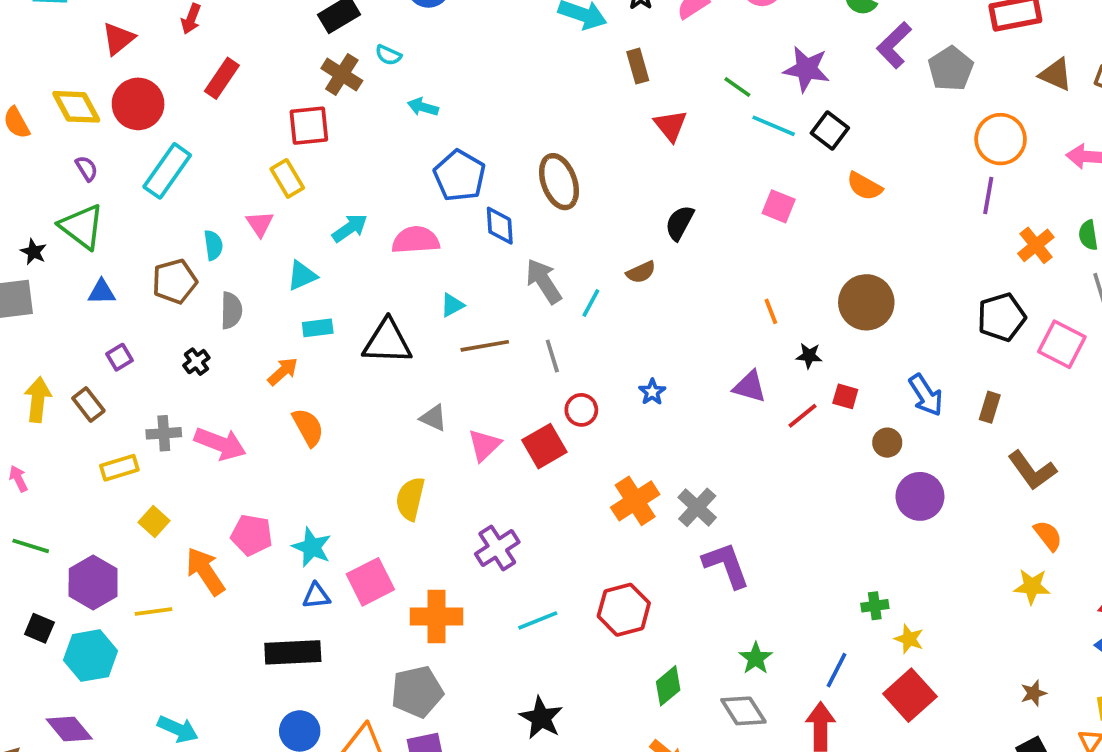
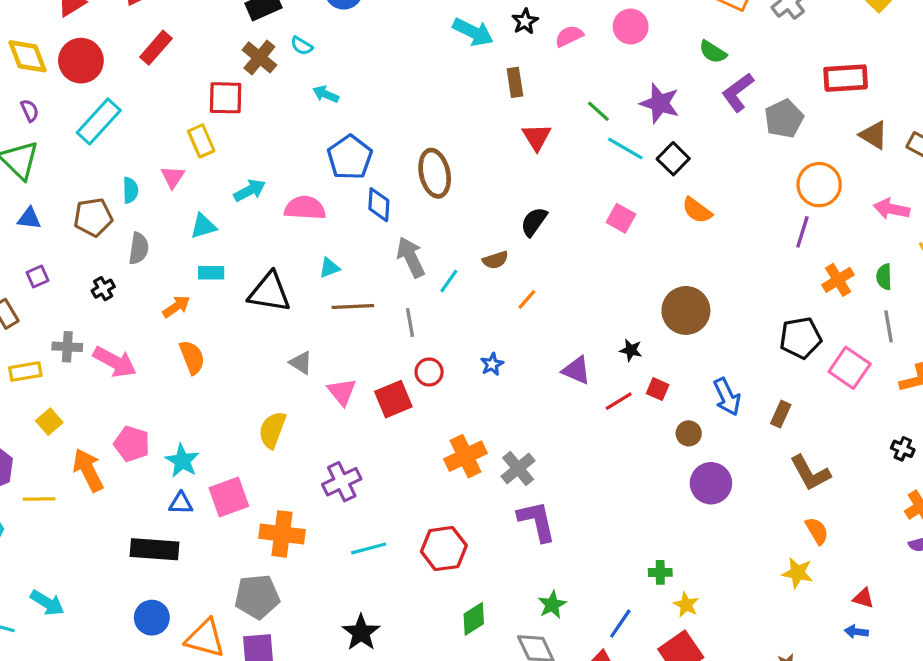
orange line: (771, 311) -> (527, 299), moved, turned 55
pink triangle: (484, 445) -> (342, 392), turned -32

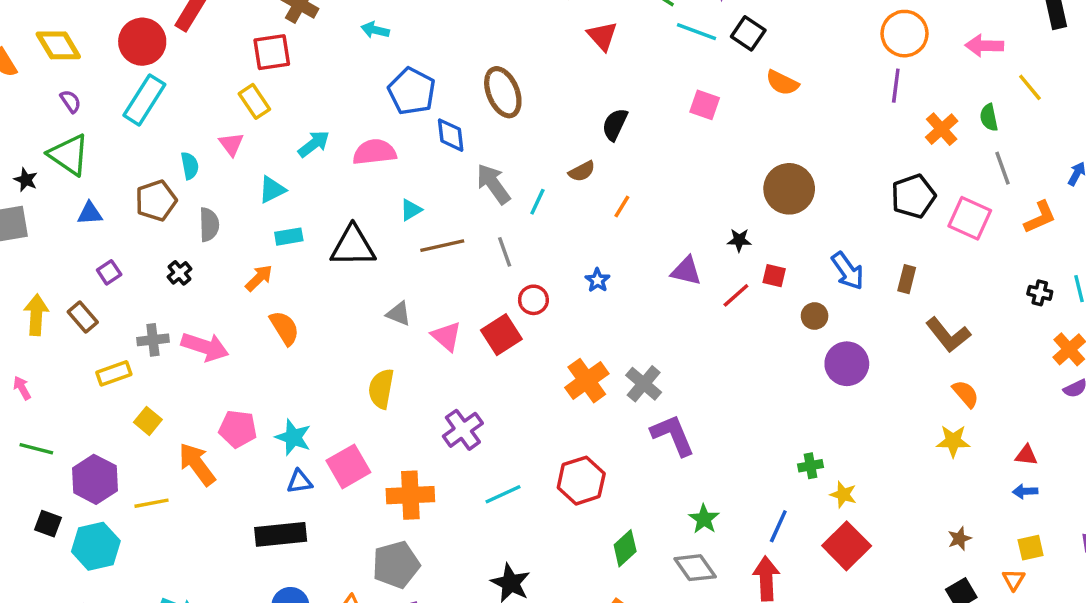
red circle: (81, 61) -> (142, 42), moved

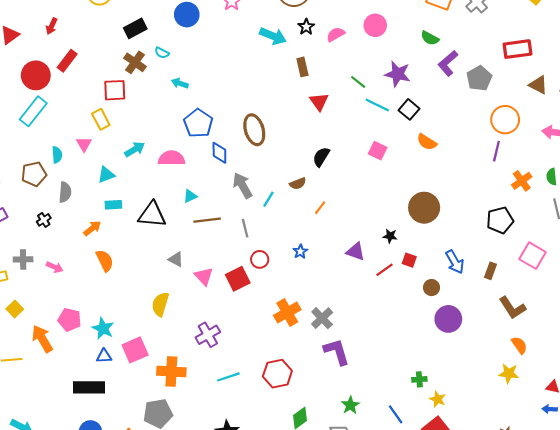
pink square: (970, 218) -> (533, 256), moved
pink arrow: (205, 347) -> (55, 267), size x0.6
blue line: (778, 526) -> (396, 414), turned -66

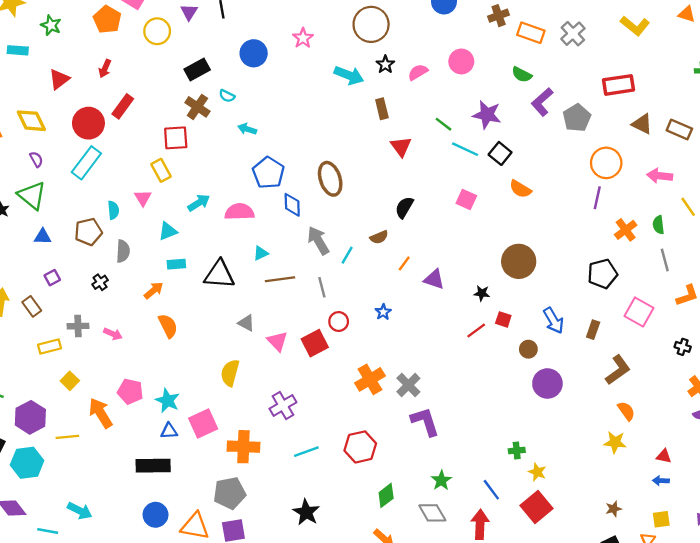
purple triangle: (355, 252) -> (434, 279), moved
brown L-shape: (512, 308) -> (618, 370), turned -92

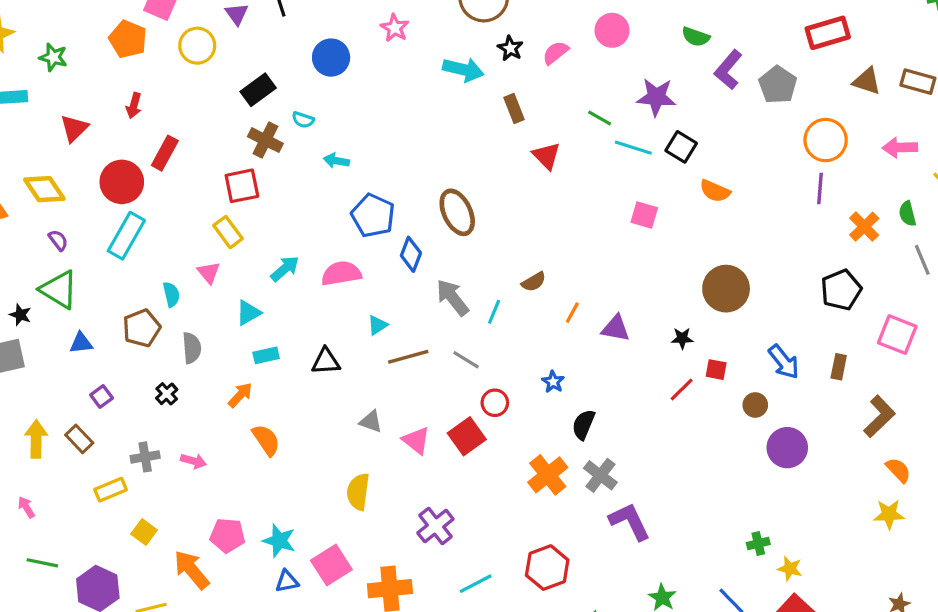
blue diamond: (292, 205) -> (411, 254), turned 30
black semicircle: (404, 207) -> (584, 425), moved
black triangle: (219, 274) -> (326, 361), size x0.7
gray line: (322, 287) -> (466, 360), turned -36

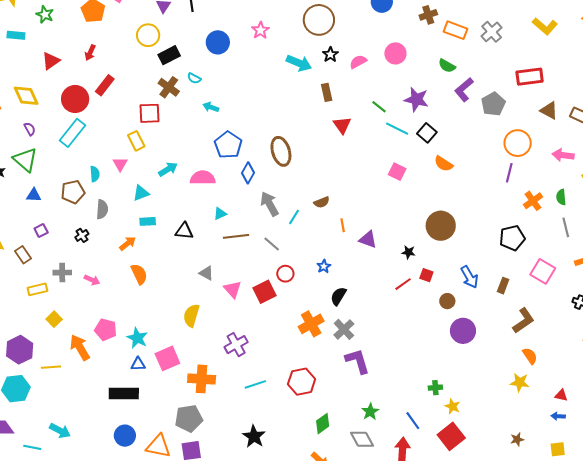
yellow circle: (197, 46) -> (148, 35), moved
orange line: (572, 313) -> (343, 225), turned -48

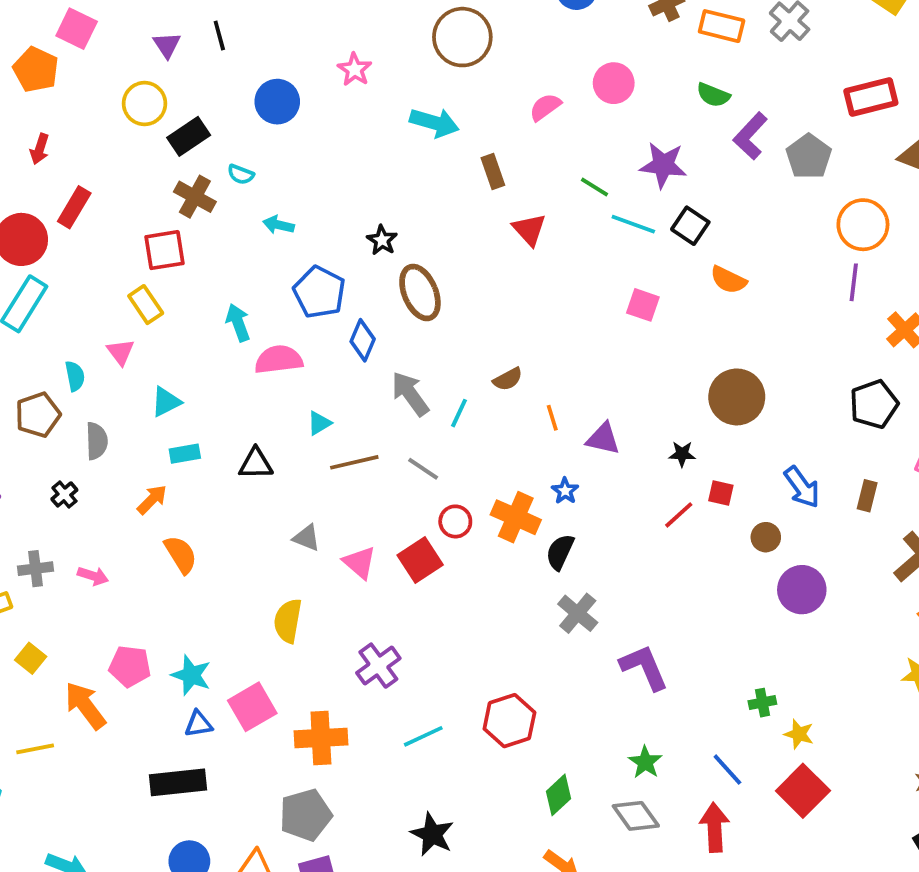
black star: (330, 55) -> (382, 240), moved
cyan arrow: (168, 169) -> (238, 323), moved, turned -72
blue star: (324, 266) -> (565, 491), moved
orange cross: (311, 324) -> (516, 517), moved, turned -30
purple L-shape: (357, 361) -> (644, 667), moved

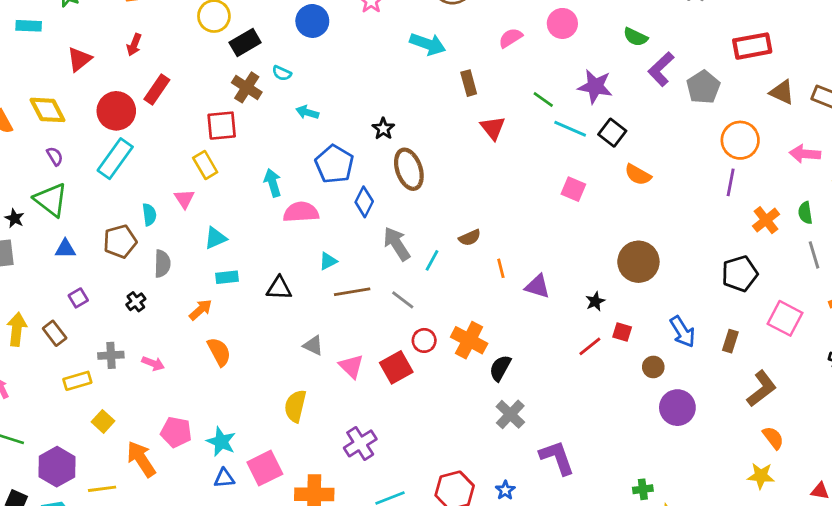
black star: (682, 454) -> (595, 301), turned -30
blue star: (565, 491) -> (505, 490), moved

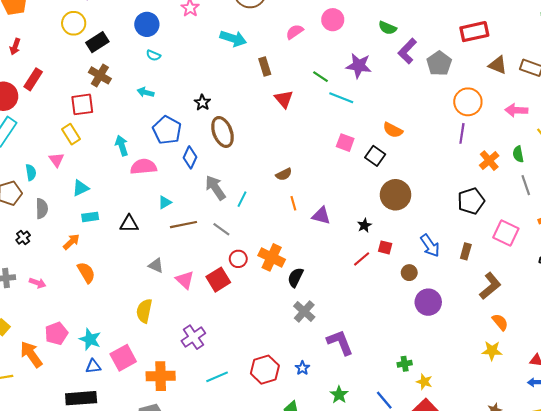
cyan semicircle: (282, 73) -> (153, 55), moved
black square: (612, 133) -> (375, 156), moved
brown semicircle: (470, 238) -> (284, 174), moved
pink pentagon: (176, 432) -> (56, 333), turned -30

